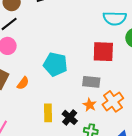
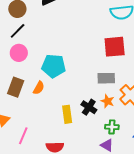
cyan pentagon: (55, 64) -> (54, 66), moved
black cross: (70, 117) -> (89, 107), moved

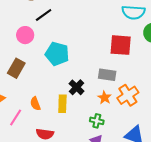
black line: (18, 31) -> (44, 15), moved
orange semicircle: (39, 88) -> (35, 104), moved, turned 120
black cross: (89, 107) -> (76, 87), moved
green cross: (112, 127) -> (97, 121), moved

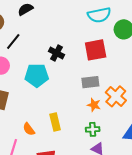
black cross: (76, 87) -> (57, 53), moved

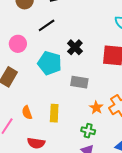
black line: (13, 41) -> (47, 25), moved
gray rectangle: (90, 82) -> (79, 82), moved

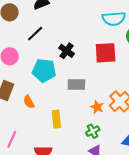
orange semicircle: (27, 113) -> (29, 102), moved
green cross: (88, 131) -> (93, 131), turned -32

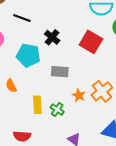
black line: (35, 34) -> (22, 18), turned 60
red square: (106, 53) -> (91, 42), turned 30
green cross: (93, 131) -> (57, 110), moved, turned -32

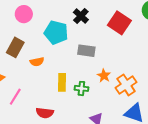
orange semicircle: (11, 86) -> (37, 62), turned -80
orange cross: (102, 91) -> (126, 85), moved
green cross: (57, 110) -> (81, 88), turned -32

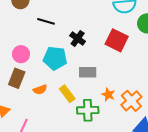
pink circle: (24, 14) -> (21, 54), moved
yellow rectangle: (62, 82) -> (67, 94), moved, turned -30
green cross: (81, 88) -> (88, 110), size x1.5

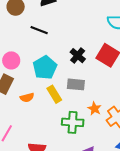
black cross: (78, 38) -> (78, 56), moved
cyan pentagon: (55, 58) -> (45, 68), turned 30
yellow rectangle: (67, 94) -> (54, 94), moved

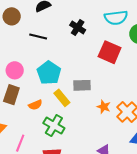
black cross: (78, 56) -> (78, 27), moved
green cross: (73, 122) -> (54, 126), moved, turned 35

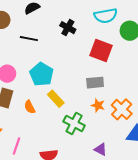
gray rectangle: (82, 85) -> (95, 83), moved
orange semicircle: (35, 105) -> (30, 107), turned 88
green cross: (54, 126) -> (74, 124), moved

